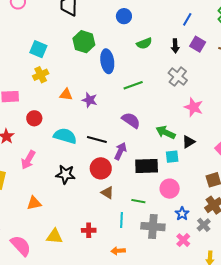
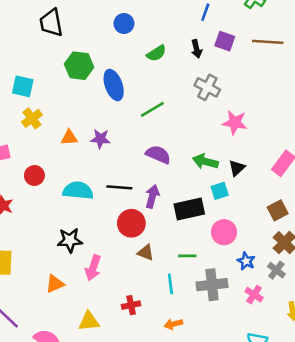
pink arrow: (28, 160) -> (93, 268), moved
black star: (66, 174) -> (70, 240), moved

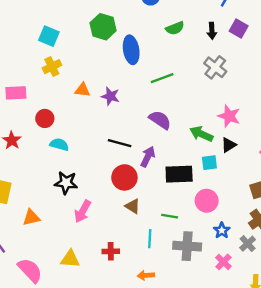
pink star: (235, 123) -> (229, 116), moved
cyan semicircle: (78, 190) -> (59, 144), moved, size x0.7
orange triangle: (55, 284) -> (31, 218), moved

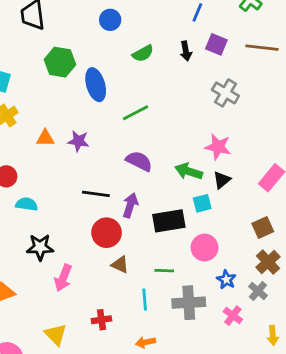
gray cross: (215, 67) -> (225, 93), moved
yellow triangle: (70, 259) -> (56, 334), turned 48

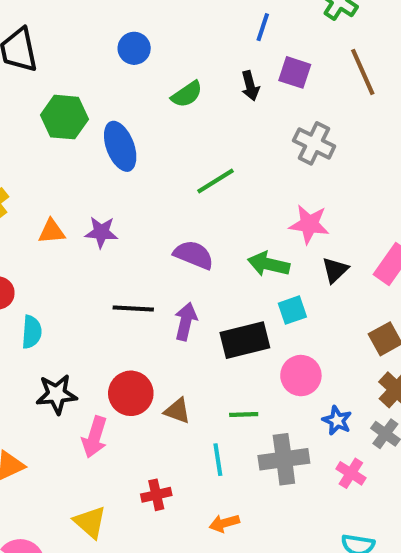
brown line: (262, 48) -> (363, 72), turned 64
green line: (135, 113) -> (215, 181), moved
black triangle: (222, 180) -> (335, 270), moved
cyan semicircle: (27, 204) -> (32, 332), turned 90
red circle: (107, 233) -> (131, 393), moved

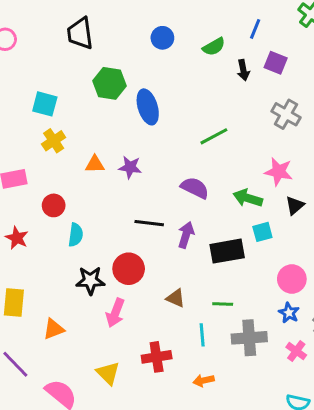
green semicircle: (187, 94) -> (214, 47), moved
pink circle: (301, 376) -> (292, 279), moved
red circle: (131, 393) -> (129, 269), moved
red cross: (156, 495) -> (157, 357), size x1.4

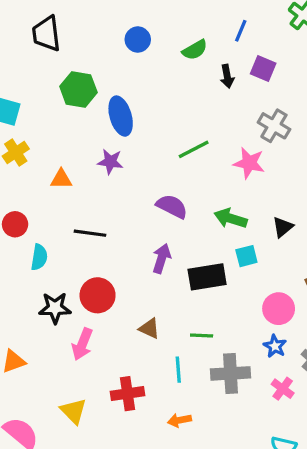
purple star: (130, 167) -> (110, 162), moved
pink star: (279, 172) -> (249, 163), moved
black line: (149, 223) -> (90, 233), moved

